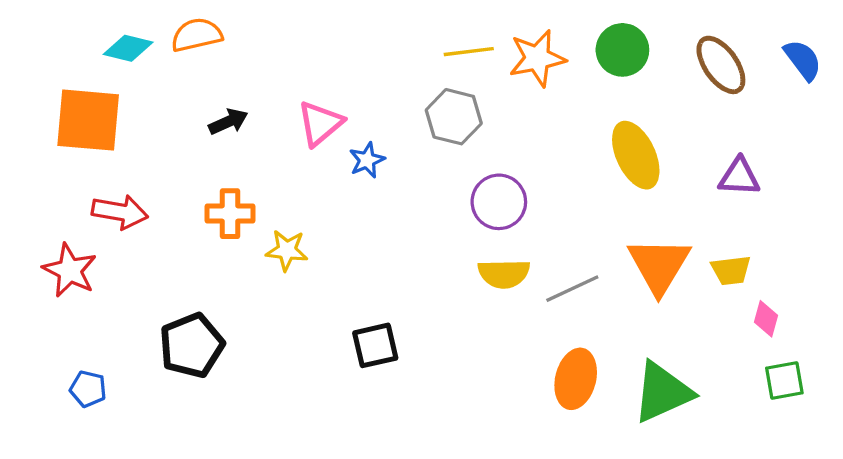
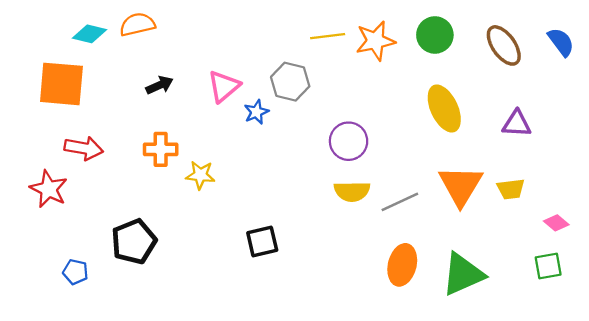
gray hexagon: (454, 117) -> (290, 82), moved
pink diamond: (766, 319) -> (556, 223), moved, turned -65
blue pentagon: (88, 389) -> (75, 272), moved

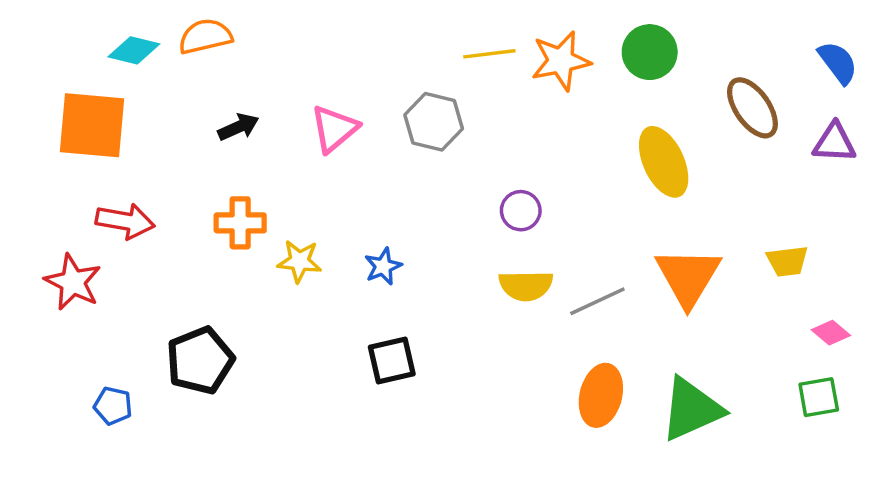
brown ellipse: (504, 45) -> (752, 108), moved
blue star: (256, 112) -> (383, 266), moved
purple triangle: (517, 124) -> (834, 143), moved
purple circle: (349, 141) -> (521, 211), size x0.7
yellow trapezoid: (511, 189) -> (787, 261), moved

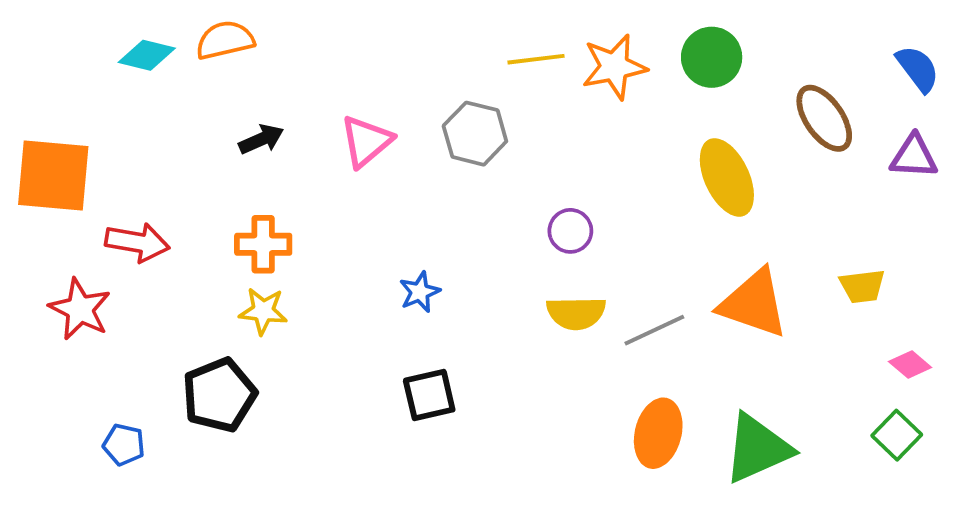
orange square: (92, 125) -> (53, 176), moved
yellow star: (299, 261) -> (263, 311), moved
orange triangle: (688, 277) -> (754, 303), turned -42
green square: (819, 397) -> (897, 435), turned -36

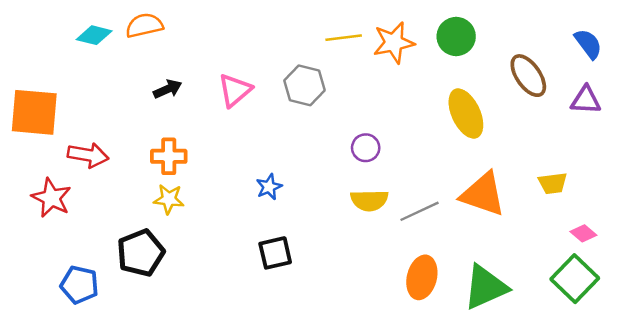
green square: (897, 435) -> (575, 279), size x1.5
blue pentagon: (124, 445) -> (79, 285), size x1.4

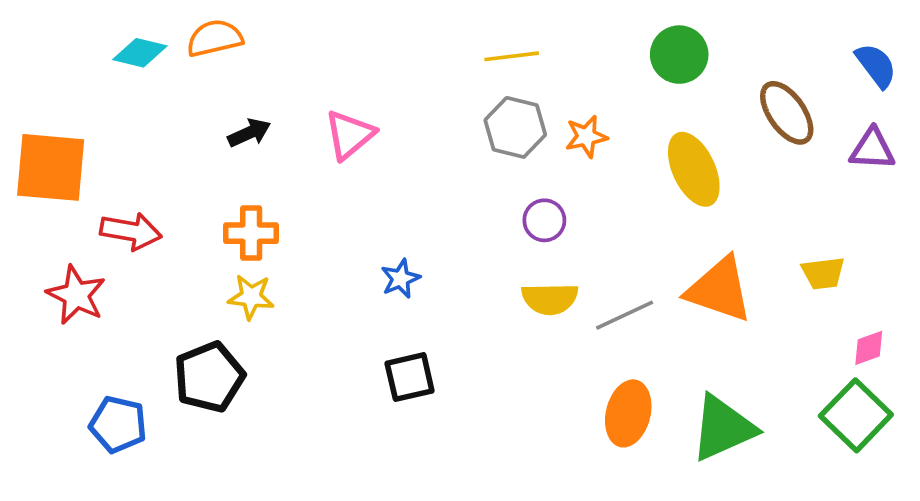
orange star: (394, 43) -> (586, 137), moved, size x0.7
gray hexagon: (304, 85) -> (515, 127), moved
pink diamond: (583, 233) -> (869, 348), turned -60

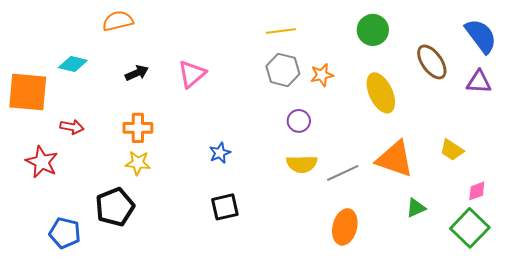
cyan diamond: (140, 53) -> (73, 64), moved
blue semicircle: (876, 65) -> (481, 36), size x1.4
red arrow: (131, 231) -> (72, 127), size x0.7
yellow trapezoid: (823, 273) -> (452, 150), turned 40
green triangle: (723, 428) -> (416, 208), moved, size x0.5

